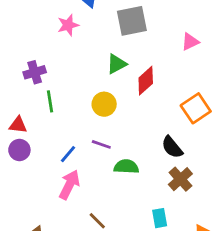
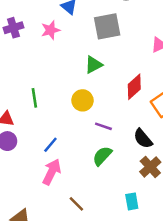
purple cross: (35, 72) -> (13, 28), moved
red diamond: (146, 81) -> (134, 87), moved
purple line: (101, 144) -> (103, 126), moved
green semicircle: (126, 167) -> (102, 156), turned -50

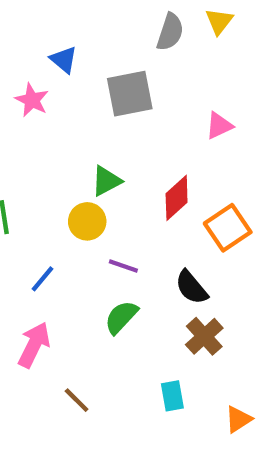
pink star: (50, 30) -> (32, 100), turned -30
green triangle: (94, 65) -> (106, 181), moved
blue line: (50, 145) -> (42, 279), moved

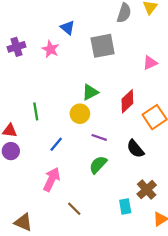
brown cross: (204, 336) -> (147, 190), moved

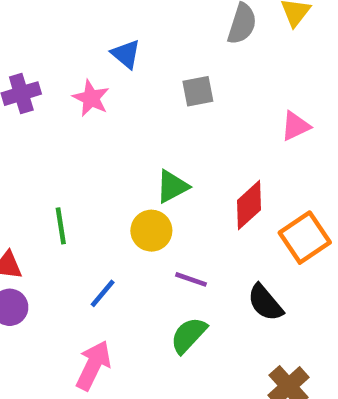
gray square: (103, 46) -> (198, 91), size x0.6

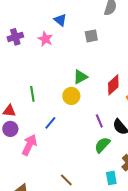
purple line: (191, 279) -> (99, 121), moved, turned 48
green semicircle: (189, 335) -> (102, 145), moved
pink arrow: (93, 365) -> (29, 145), moved

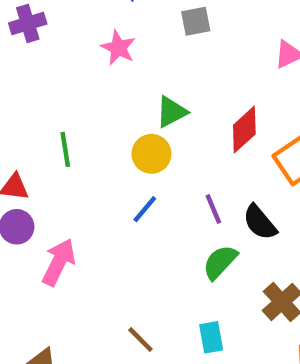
pink star: (45, 39) -> (118, 48), moved
blue line: (50, 123) -> (145, 209), moved
cyan rectangle: (111, 178) -> (211, 337), moved

